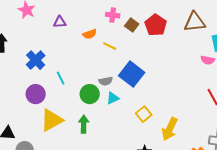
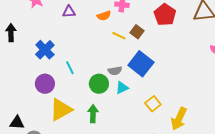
brown square: (132, 25) -> (137, 32), moved
orange semicircle: (90, 34) -> (104, 16), moved

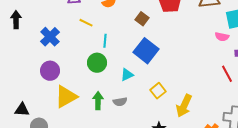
yellow line: (119, 36) -> (86, 23), moved
cyan line: (70, 68) -> (105, 41), moved, turned 32
gray semicircle: (115, 71) -> (120, 102), moved
green circle: (99, 84) -> (97, 63), moved

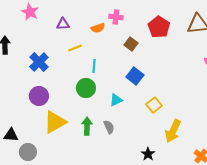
yellow line: (86, 23) -> (75, 48), turned -48
blue square: (146, 51) -> (135, 76), size x0.7
yellow square: (158, 91) -> (154, 105), moved
gray semicircle: (120, 102) -> (109, 127), turned -104

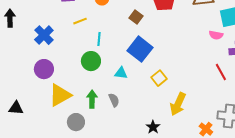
blue square: (135, 76) -> (140, 49), size x1.4
cyan triangle: (116, 100) -> (121, 73), turned 32
gray circle: (28, 152) -> (76, 122), moved

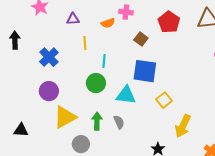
yellow line: (80, 21) -> (85, 43), turned -72
blue square: (140, 49) -> (145, 71), turned -30
cyan triangle: (121, 73) -> (126, 95), size x1.5

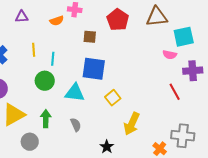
brown square: (141, 39) -> (90, 37), turned -32
yellow line: (85, 43) -> (34, 50), moved
gray semicircle: (119, 122) -> (76, 125), moved

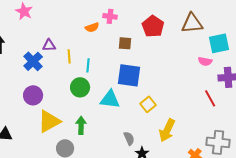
purple triangle: (22, 17) -> (49, 45), moved
gray semicircle: (76, 125) -> (129, 138), moved

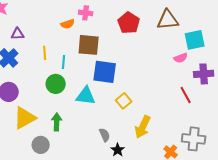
brown square: (125, 43) -> (89, 45), moved, size x1.6
purple triangle: (49, 45) -> (18, 34), moved
pink semicircle: (205, 61) -> (181, 58), turned -32

